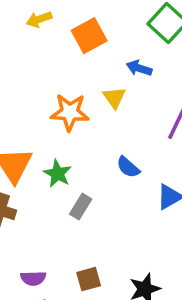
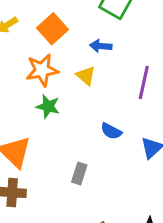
orange star: (70, 112) -> (42, 70), moved
green star: (58, 174) -> (48, 106), moved

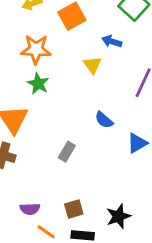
orange star: (42, 70) -> (36, 49), moved
green star: (48, 106) -> (38, 84), moved

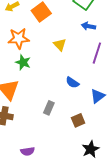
blue arrow: (112, 41) -> (88, 26), moved
brown square: (74, 209) -> (78, 120), moved

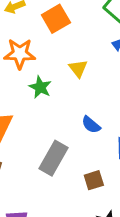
green star: (23, 62) -> (40, 87), moved
gray rectangle: (49, 108) -> (53, 158), size x1.6

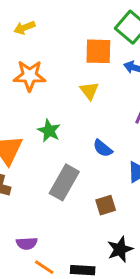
orange square: (56, 19) -> (98, 51), moved, turned 32
green star: (40, 87) -> (49, 131), moved

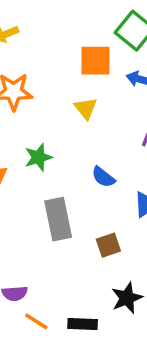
green star: (49, 131) -> (38, 157), turned 30
gray rectangle: (64, 182) -> (58, 219), turned -40

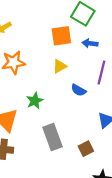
yellow triangle: (86, 108) -> (60, 66), turned 48
blue semicircle: (103, 177) -> (78, 90), moved

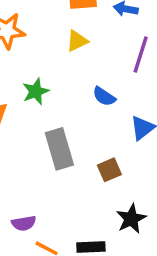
blue semicircle: (78, 90) -> (104, 96), moved

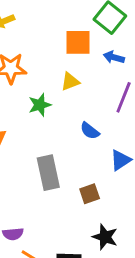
green star: (36, 91) -> (40, 105), moved
black star: (131, 219) -> (105, 237), turned -30

